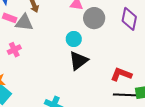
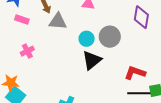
gray circle: (94, 18) -> (110, 37), moved
gray triangle: (24, 23) -> (58, 21), moved

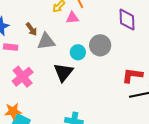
pink cross: (27, 51) -> (23, 77), size x1.5
black triangle: (92, 60) -> (63, 72), moved

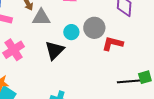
red L-shape: (132, 75) -> (113, 44), moved

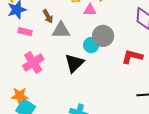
gray circle: (94, 28) -> (103, 36), moved

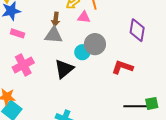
brown arrow: (48, 16) -> (56, 19), moved, turned 32

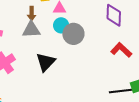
cyan circle: (82, 52) -> (61, 25), moved
red L-shape: (122, 67) -> (121, 50), moved, turned 30

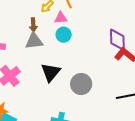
purple diamond: (114, 15) -> (117, 40), moved
gray circle: (73, 34) -> (81, 84), moved

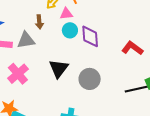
purple diamond: (117, 40) -> (90, 36), moved
gray triangle: (34, 41) -> (26, 40), moved

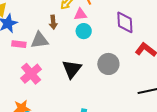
purple diamond: (90, 36) -> (125, 22), moved
gray circle: (90, 79) -> (108, 64), moved

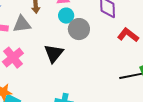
gray circle: (108, 64) -> (79, 29), moved

